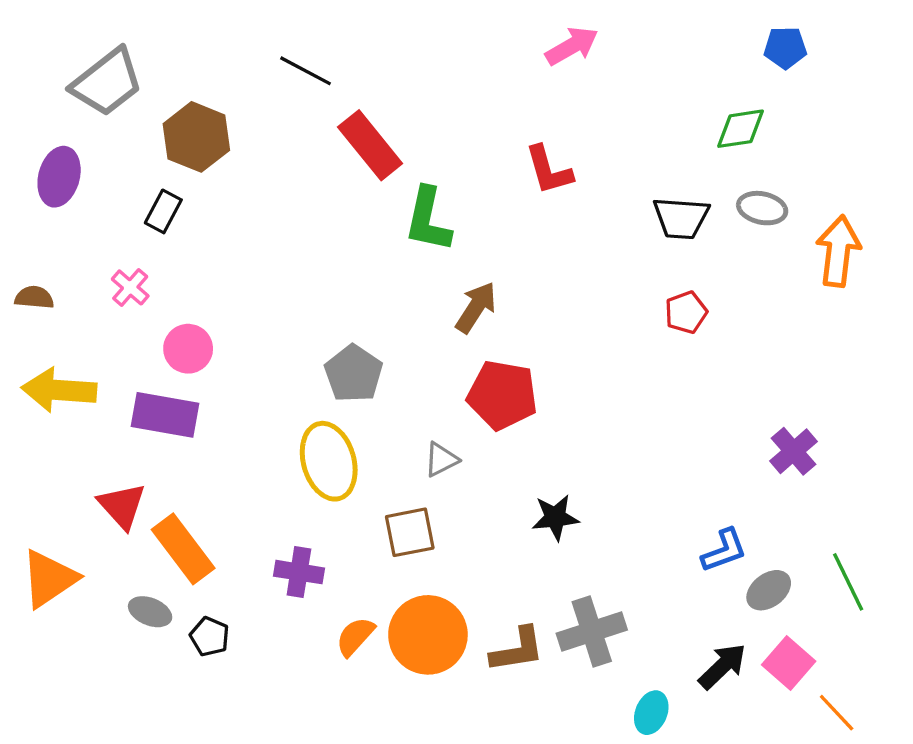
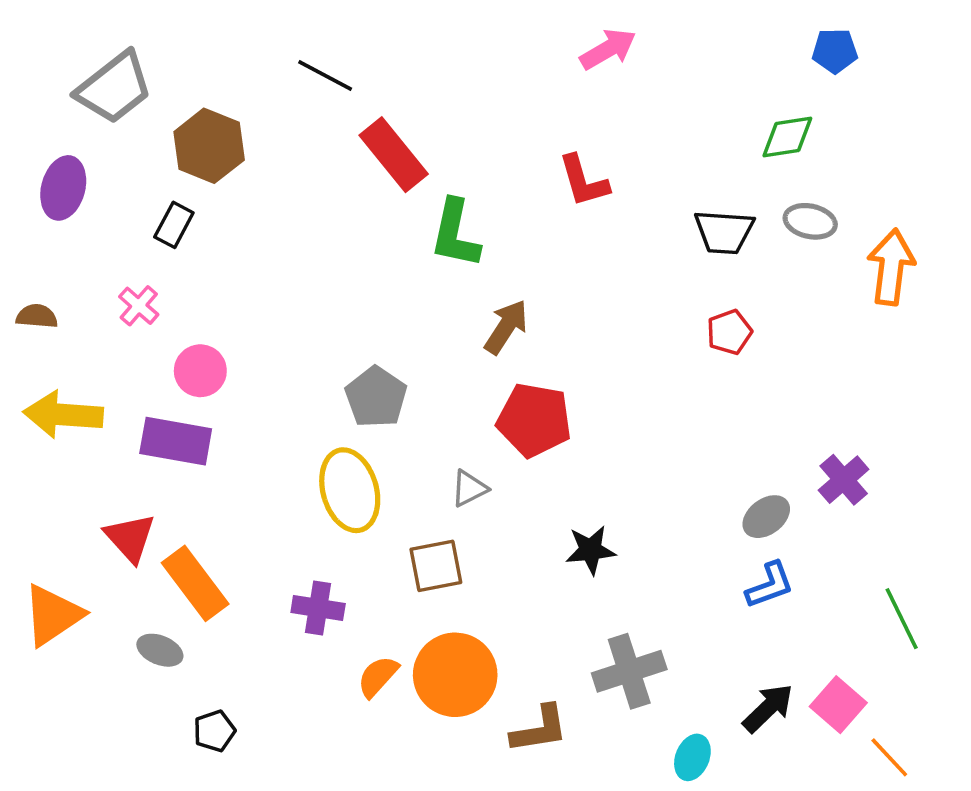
gray ellipse: (769, 590) -> (766, 517), moved
black pentagon: (210, 637) -> (214, 731), moved, turned 30
brown L-shape: (517, 650) -> (540, 729), moved

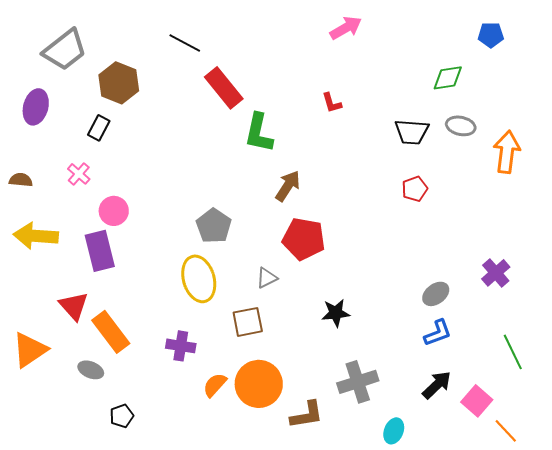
blue pentagon: (835, 51) -> (491, 35), moved
red L-shape: (583, 181) -> (332, 103), size x0.7
purple rectangle: (176, 441) -> (100, 251), turned 66
purple cross: (844, 480) -> (496, 273), moved
black arrow: (768, 708) -> (437, 385), moved

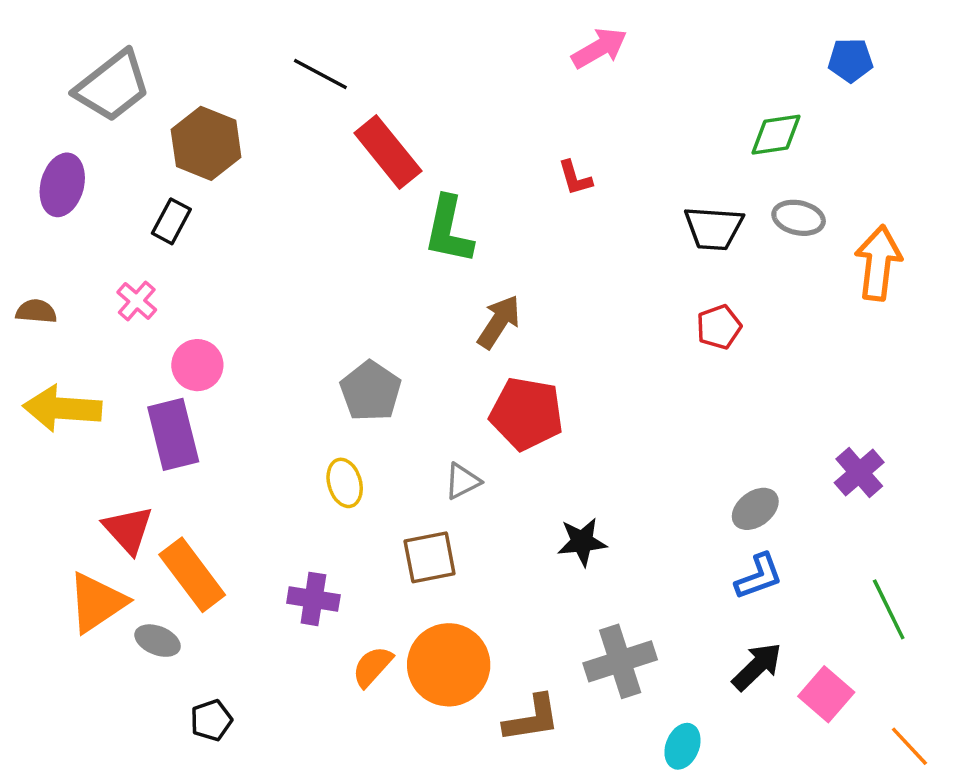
yellow ellipse: (199, 279) -> (345, 483), size x0.6
orange triangle: (30, 350) -> (97, 602), moved
orange line: (506, 431) -> (909, 746), moved

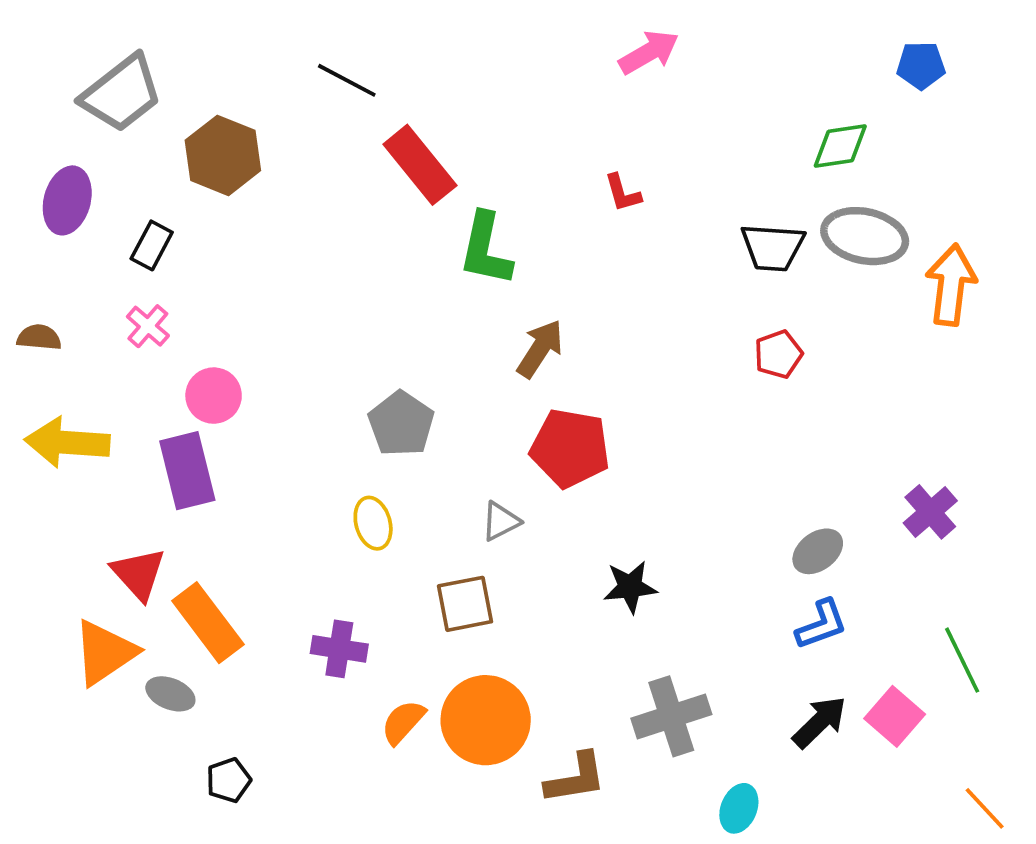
gray ellipse: (799, 218) -> (865, 236), size x1.5
black rectangle: (171, 221) -> (152, 245), moved
pink square: (826, 694) -> (895, 716), moved

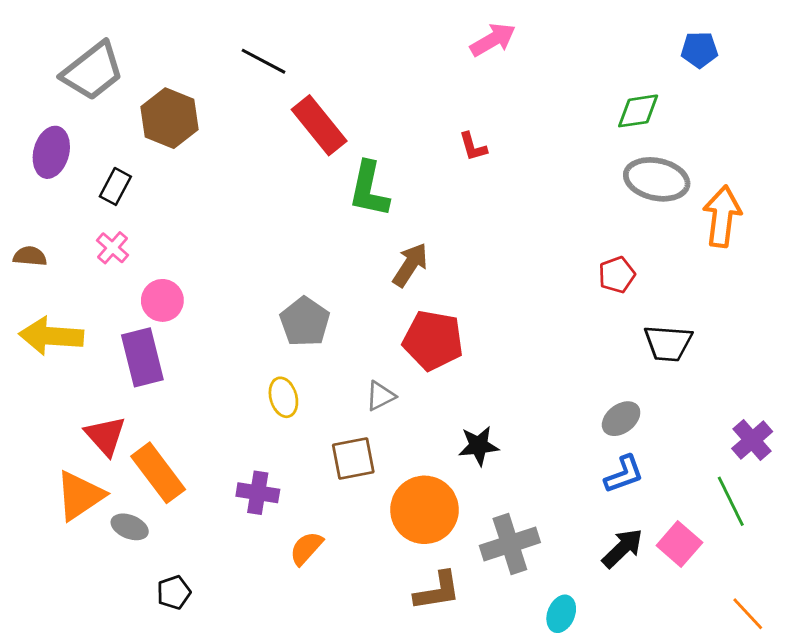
black trapezoid: (773, 247) -> (668, 343), moved
red pentagon: (778, 354) -> (617, 275), moved
purple cross: (930, 512) -> (752, 440), moved
orange circle: (486, 720) -> (424, 510), moved

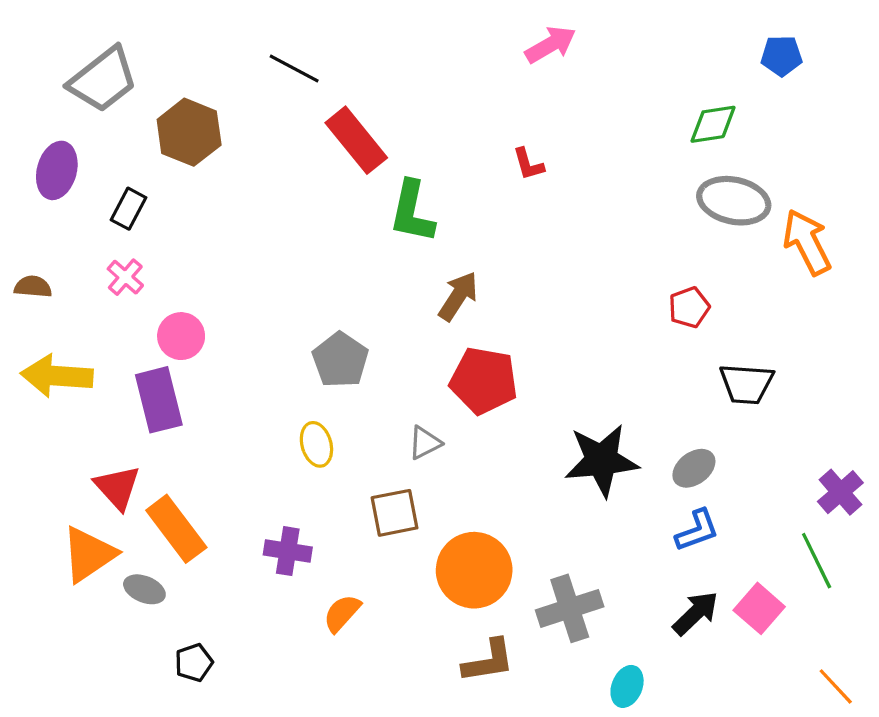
orange arrow: (722, 216) -> (807, 242), turned -34
black star: (479, 446) -> (602, 460), moved, size x1.6

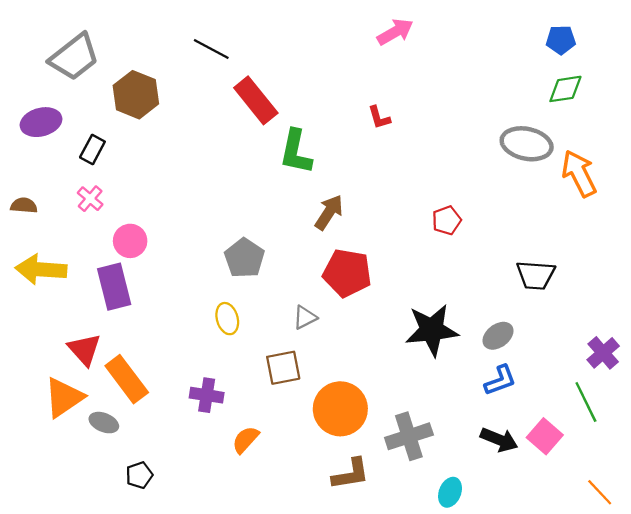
green diamond: (713, 124) -> (565, 89), moved
purple ellipse: (57, 170) -> (41, 122), turned 60
red pentagon: (689, 307) -> (447, 220), moved
black arrow: (696, 613) -> (499, 440), turned 66

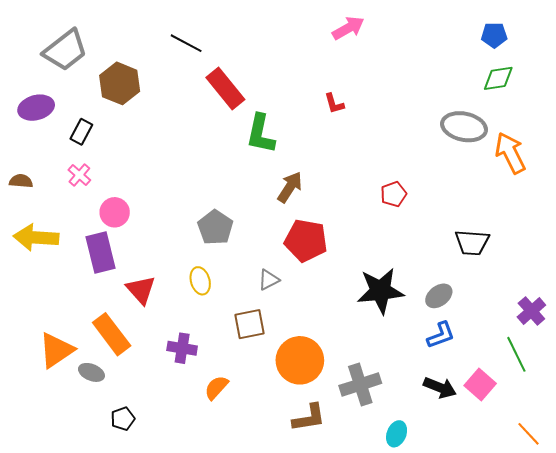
red triangle: (84, 349) -> (141, 290), moved

